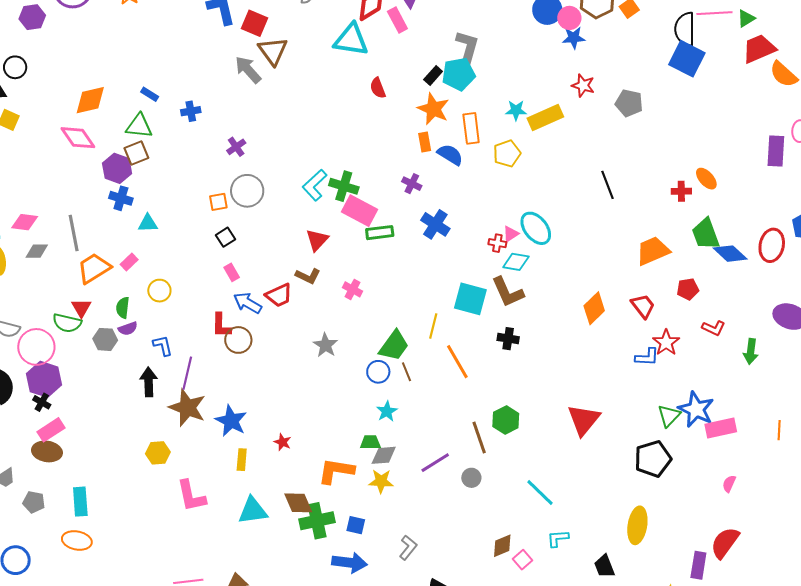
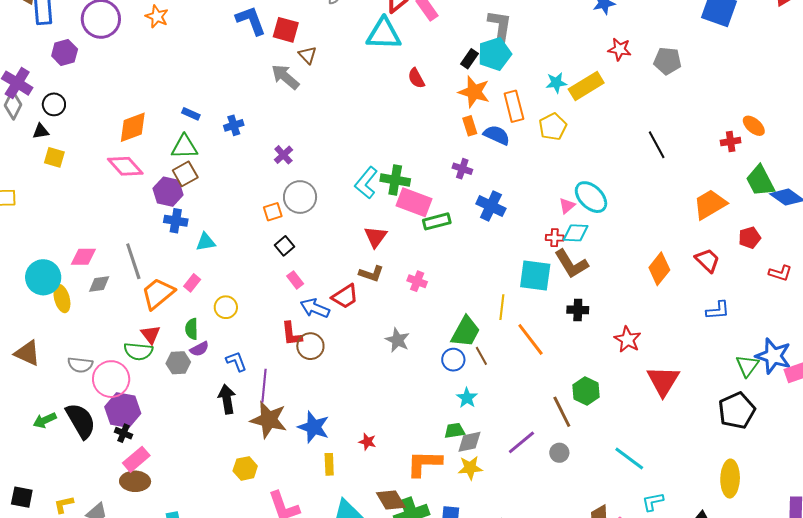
brown triangle: (273, 51) -> (307, 55), size x0.6
red cross: (497, 243) -> (555, 238), moved
red star: (666, 343) -> (628, 339), moved

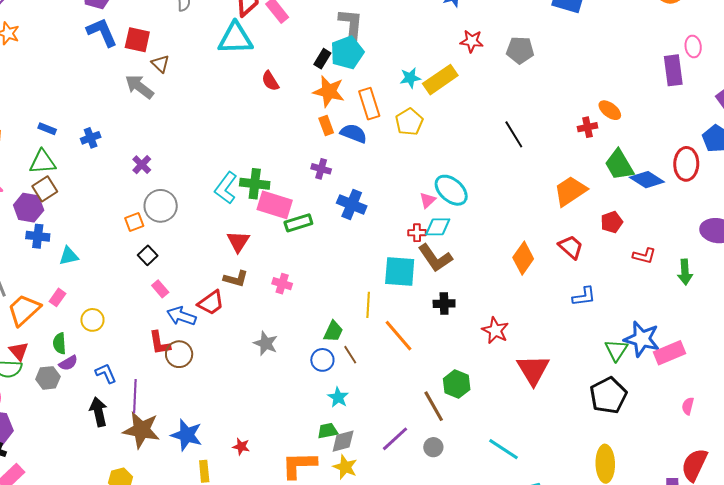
green trapezoid: (466, 332) -> (333, 331), size x0.7
yellow star: (470, 468) -> (345, 467), turned 30

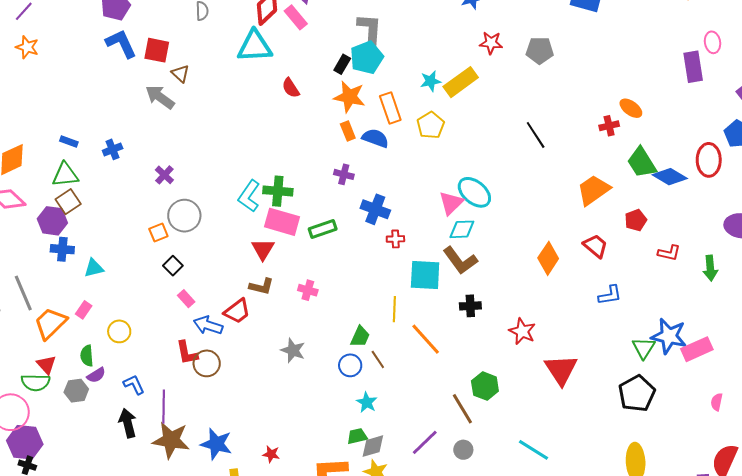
pink triangle: (428, 200) -> (451, 203), size x1.5
pink rectangle: (275, 205) -> (282, 222), moved
red cross: (417, 233) -> (395, 239), moved

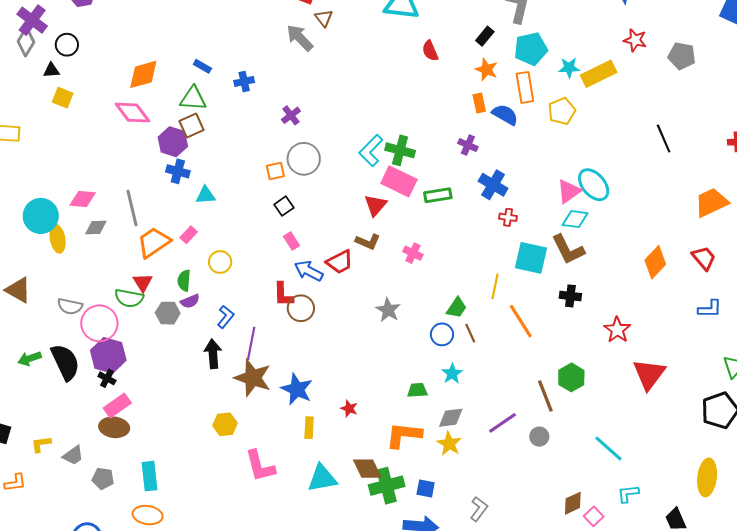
cyan pentagon: (367, 58) -> (531, 49), moved
orange star: (349, 97) -> (486, 70), size x0.7
blue L-shape: (134, 385) -> (226, 317), turned 55
green trapezoid: (357, 436) -> (417, 390), moved

